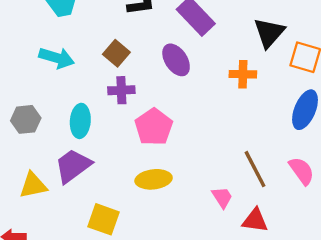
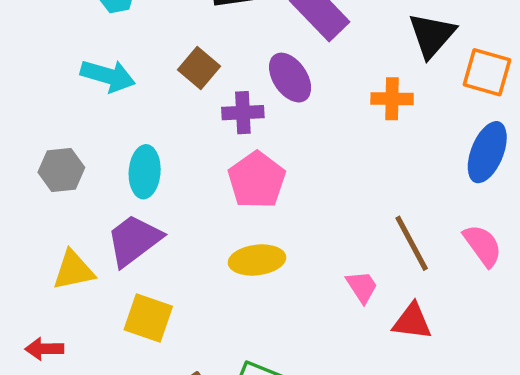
purple cross: (121, 90) -> (243, 113), moved
yellow square: (103, 219) -> (148, 318), moved

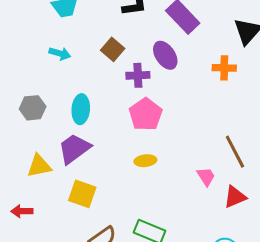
cyan arrow: (108, 76) -> (60, 53), size x0.7
yellow ellipse: (257, 260) -> (145, 161), size x0.7
red triangle: (412, 321) -> (235, 197), turned -30

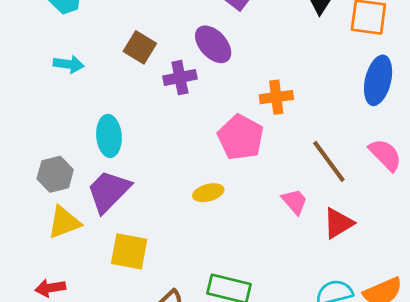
orange cross: (224, 68) -> (276, 97), moved
gray hexagon: (33, 108) -> (55, 174), moved
pink pentagon: (146, 114) -> (241, 137), moved

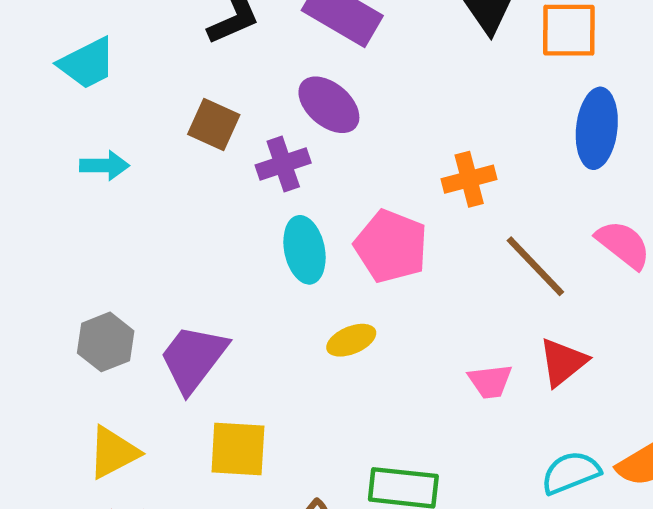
orange cross: (276, 97) -> (469, 179), moved
cyan ellipse: (109, 136) -> (305, 250), moved
pink trapezoid: (295, 202) -> (490, 381), moved, turned 132
yellow triangle: (64, 222) -> (113, 452), moved

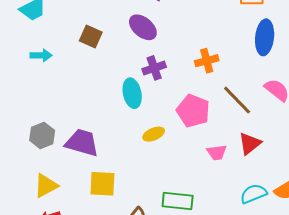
purple cross: (283, 164) -> (154, 68), moved
pink pentagon: (391, 246) -> (193, 111), moved
purple trapezoid: (193, 358) -> (82, 143), turned 69

